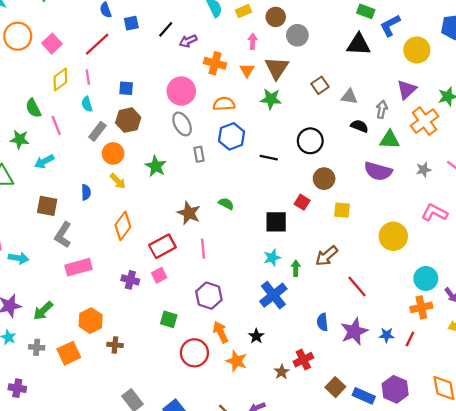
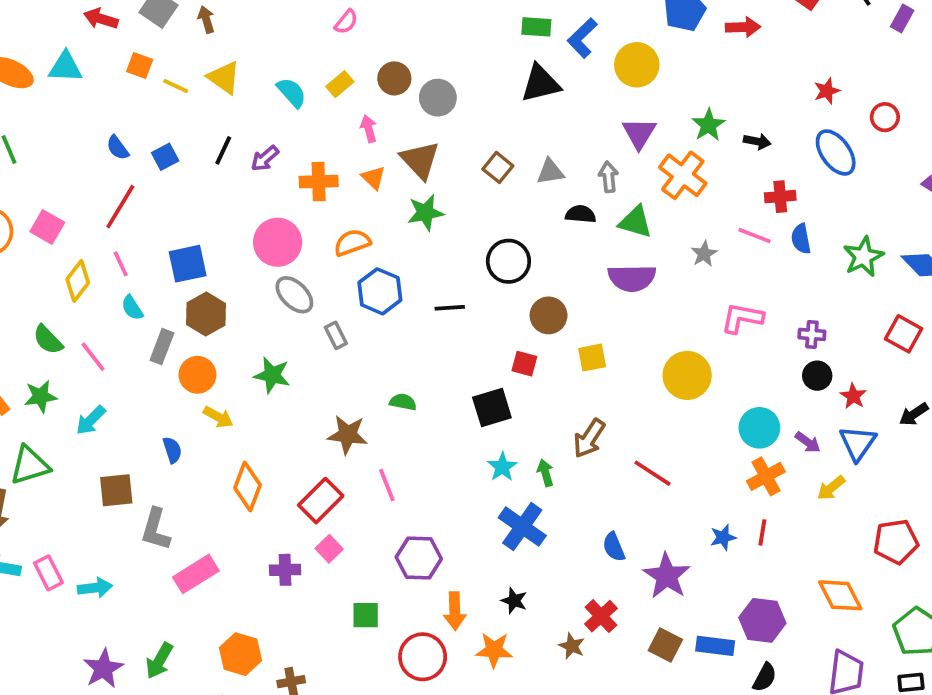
blue square: (126, 88) -> (188, 264), size x1.5
green triangle: (390, 140) -> (635, 222), turned 30
purple star: (354, 331) -> (667, 576), moved
orange arrow: (221, 332) -> (455, 611), turned -140

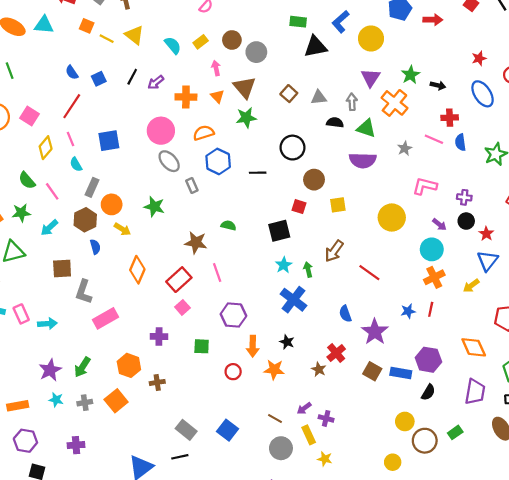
green rectangle: (536, 27) -> (298, 22), moved
brown hexagon: (206, 314) -> (85, 220), moved
purple arrow: (808, 442) -> (439, 224), moved
purple cross: (285, 570) -> (159, 337), moved
red circle: (423, 657) -> (233, 372), size x0.6

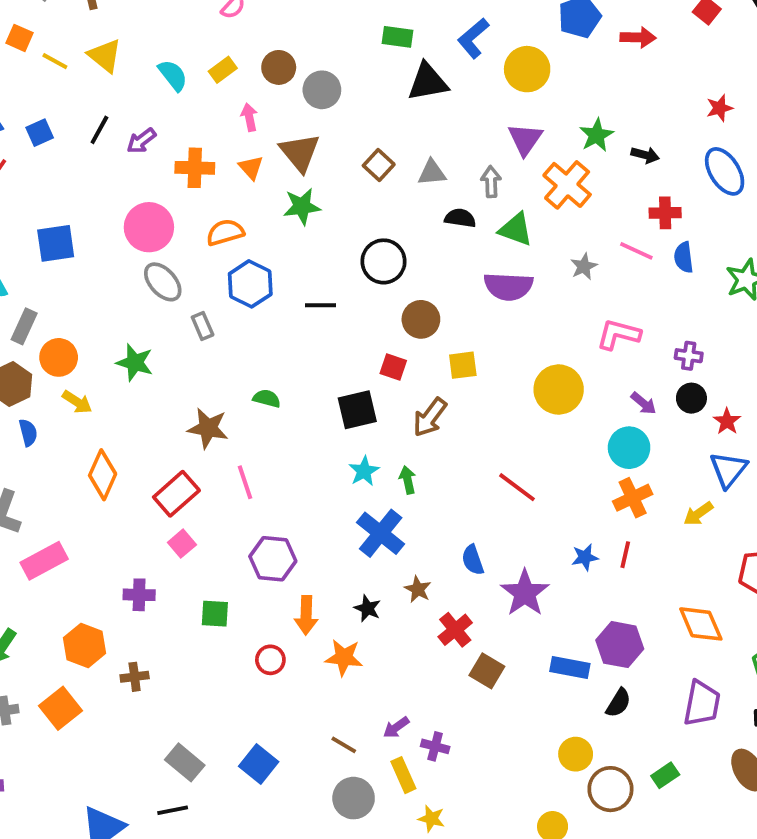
brown arrow: (334, 251) -> (430, 417), moved
brown star: (319, 369) -> (418, 589), moved
brown square: (372, 371) -> (487, 671), moved

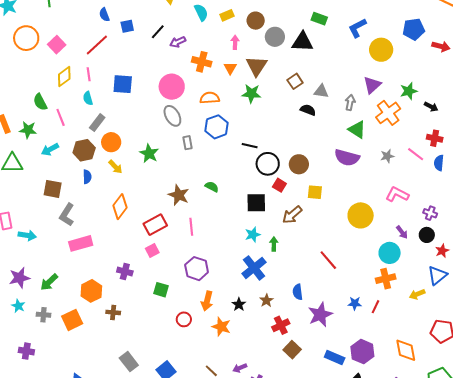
black triangle: (428, 82) -> (303, 42), moved
black semicircle: (460, 218) -> (308, 110), moved
black circle: (384, 261) -> (268, 164), moved

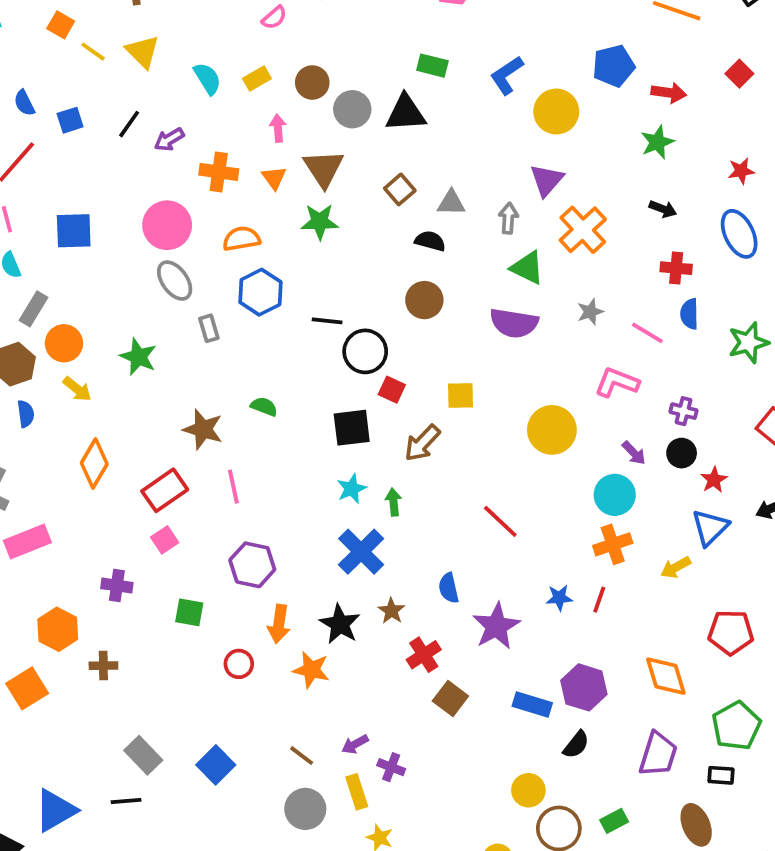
green star: (409, 91) -> (657, 142), moved
pink line: (416, 154) -> (647, 333), moved
brown circle: (299, 164) -> (424, 300), moved
black star: (239, 304) -> (340, 624), size x1.5

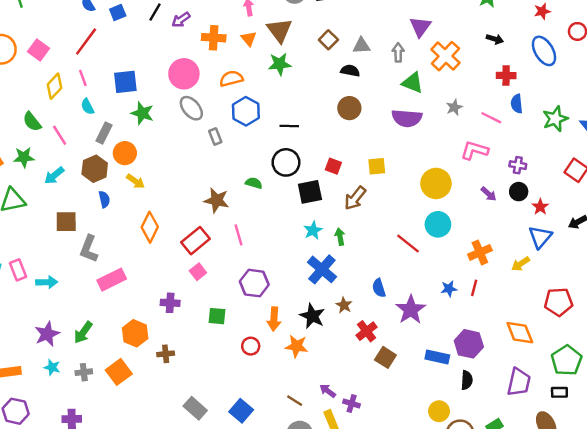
black circle: (365, 351) -> (286, 162), moved
green star: (138, 357) -> (142, 113), moved
cyan circle: (615, 495) -> (438, 224), moved
purple arrow: (355, 744) -> (328, 391), turned 70
black semicircle: (576, 745) -> (467, 380), turned -30

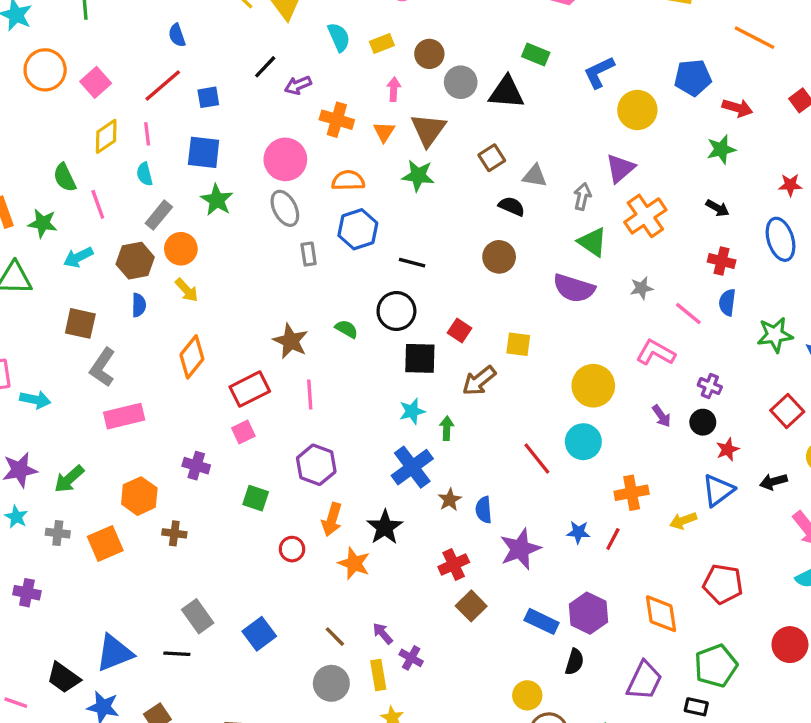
blue square: (118, 13) -> (208, 97), moved
brown star: (344, 305) -> (450, 500), moved

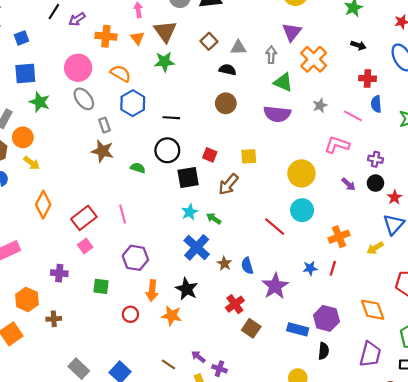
orange semicircle: (348, 181) -> (121, 73), turned 42
brown star: (291, 341) -> (102, 151), moved
green arrow: (447, 428) -> (214, 219), turned -48

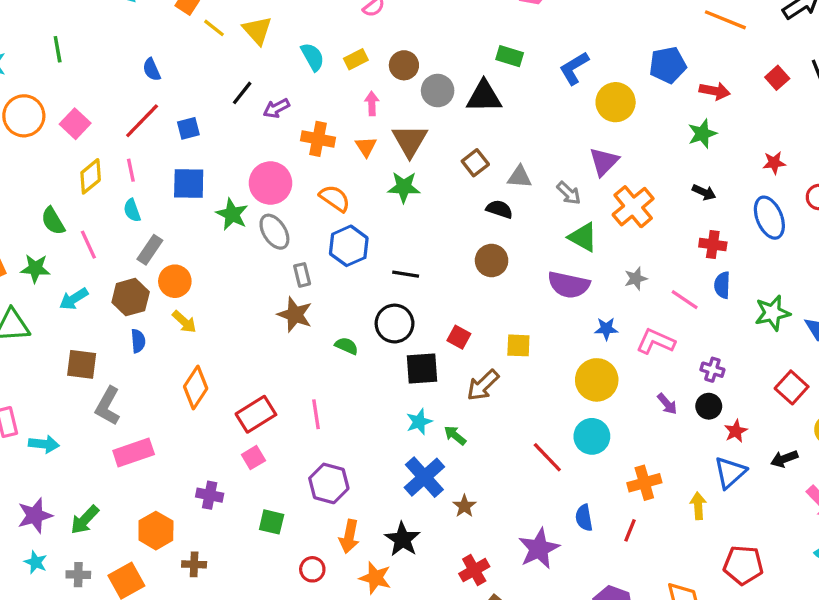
gray arrow: (271, 55) -> (569, 193), turned 126
green star: (40, 102) -> (232, 214), moved
yellow arrow: (375, 248) -> (698, 506), turned 112
blue semicircle: (247, 266) -> (584, 518), moved
blue star: (310, 268) -> (606, 329), moved

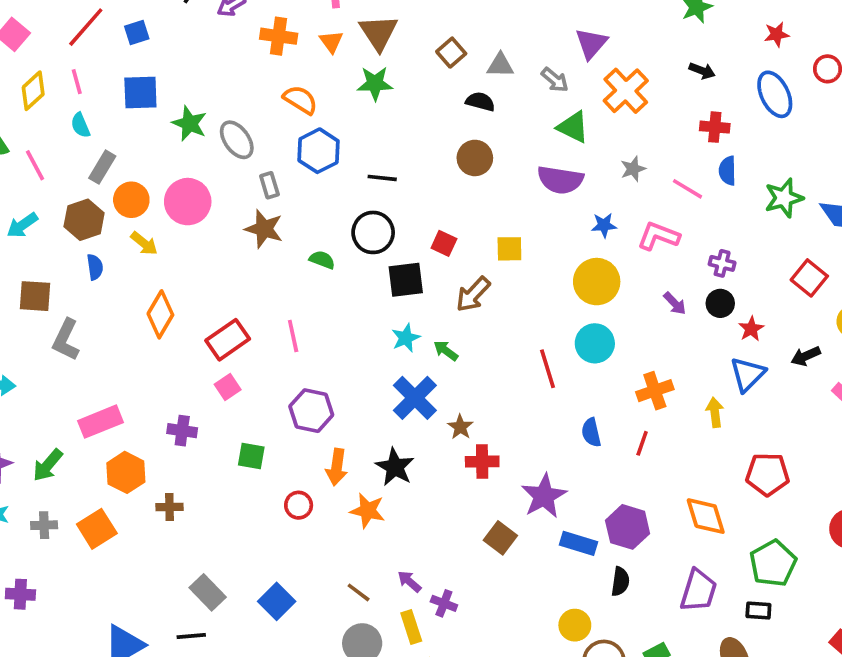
pink circle: (270, 183) -> (188, 202), moved
pink rectangle: (134, 452) -> (100, 422), moved
red line: (547, 457) -> (548, 369), turned 30
purple star: (539, 549) -> (544, 496), moved
red cross: (474, 570) -> (482, 462), moved, turned 32

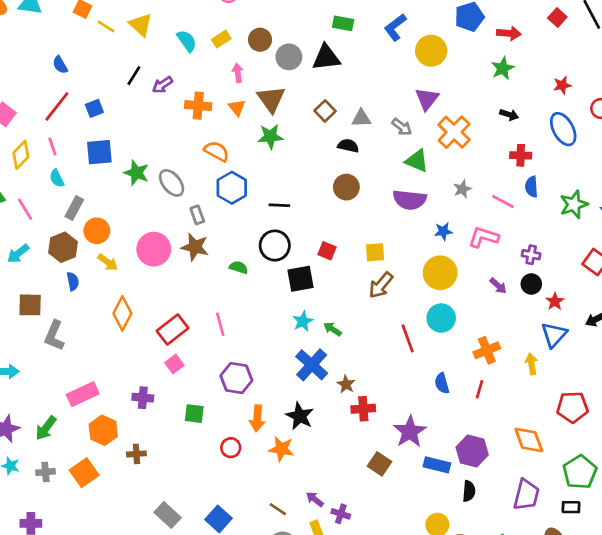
pink circle: (188, 202) -> (154, 249), moved
brown arrow: (473, 294) -> (381, 285), moved

